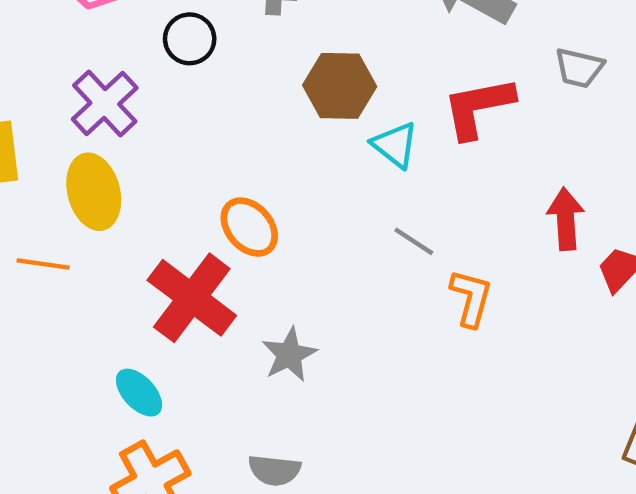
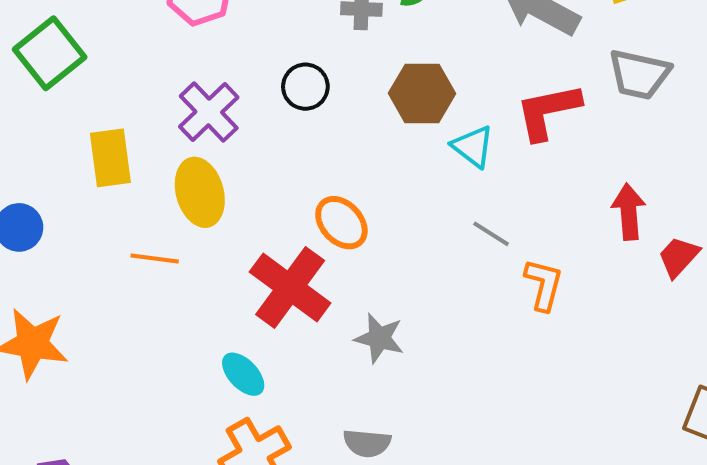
black circle: (190, 39) -> (305, 87), moved
gray trapezoid: (579, 68) -> (639, 74), size x1.4
gray star: (289, 355) -> (379, 338), turned -30

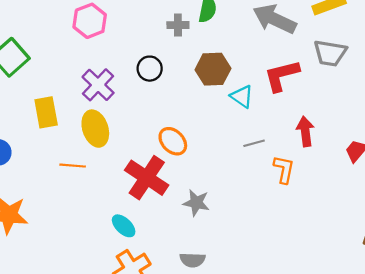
red arrow: (629, 212) -> (305, 131), moved
gray line: (491, 234) -> (254, 143), turned -45

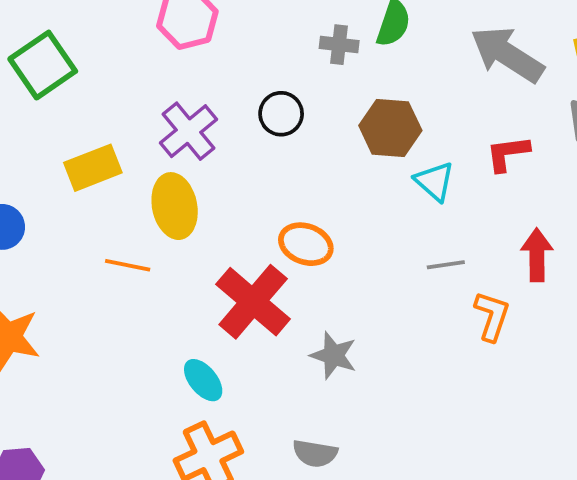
red L-shape: (282, 76) -> (508, 153), size x0.7
yellow rectangle: (46, 112) -> (93, 168), turned 72
orange ellipse: (173, 141) -> (306, 244), turned -32

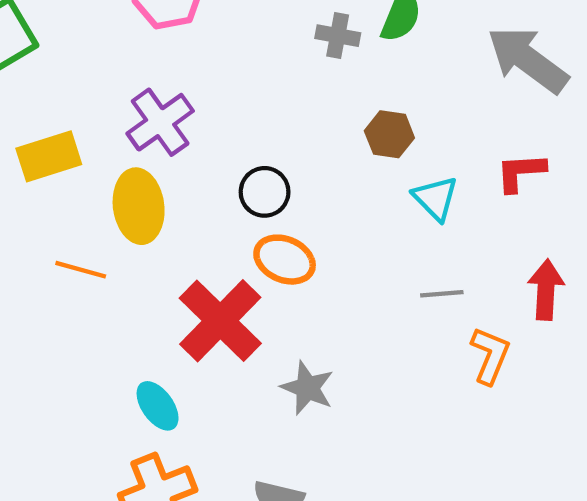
black circle: (281, 114) -> (265, 192), moved
brown hexagon: (390, 128) -> (389, 134), size x0.7

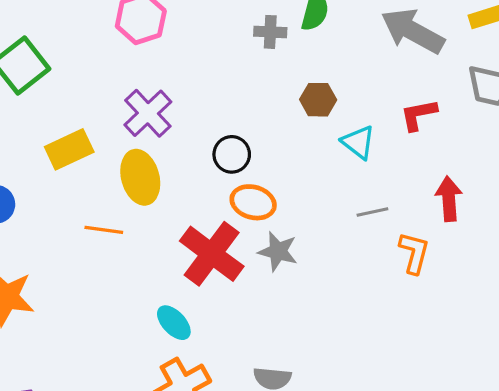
gray star: (307, 388) -> (278, 251), moved

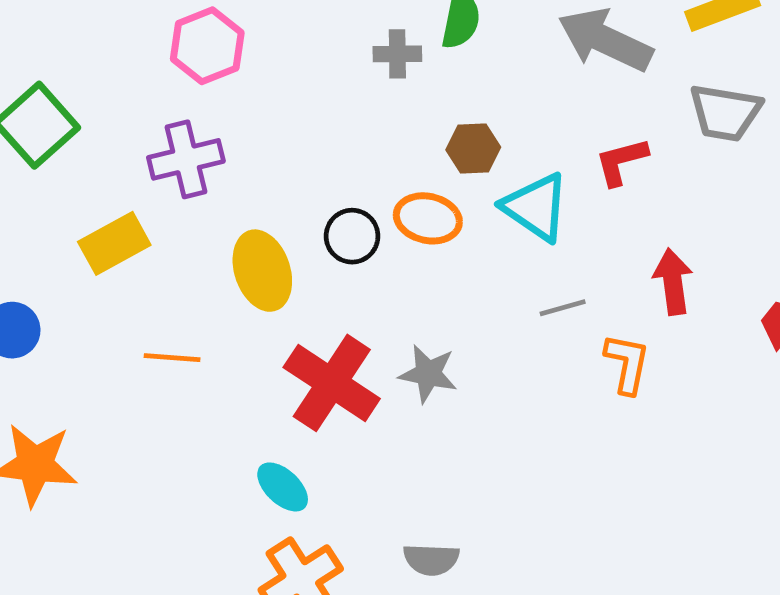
purple cross: (148, 113) -> (186, 159), moved, turned 33
cyan triangle: (358, 142) -> (536, 207), size x1.4
yellow ellipse: (140, 177) -> (262, 271), moved
orange ellipse: (253, 202) -> (428, 218), moved

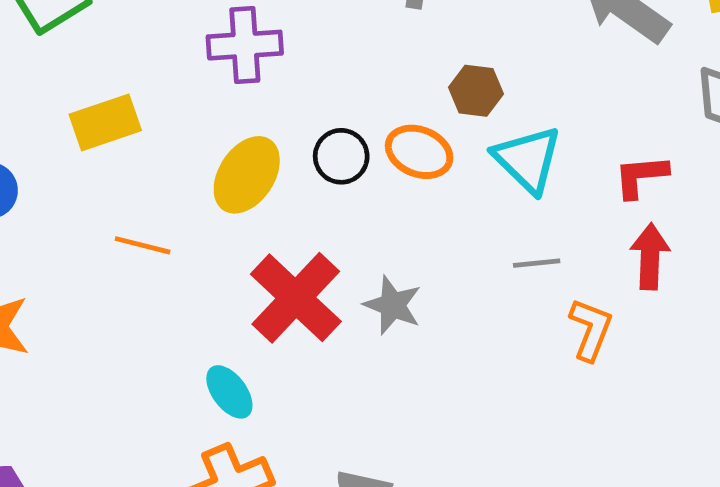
purple cross: (186, 159) -> (245, 45), moved
red L-shape: (621, 161) -> (641, 176), moved
yellow ellipse: (262, 271) -> (247, 175), turned 42

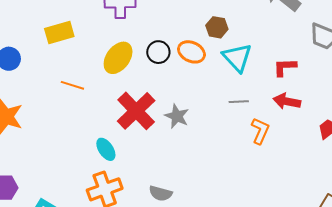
red arrow: (650, 257) -> (287, 101), turned -84

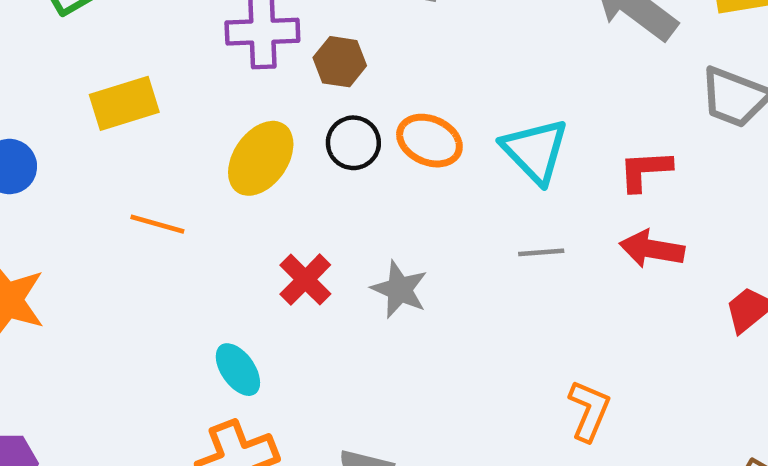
brown hexagon: (217, 27) -> (340, 62), moved
red cross: (136, 111) -> (305, 280), size x0.6
orange L-shape: (260, 131) -> (589, 411), moved

